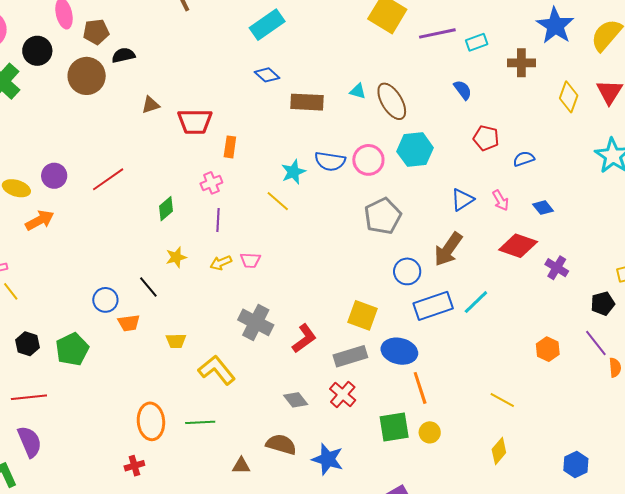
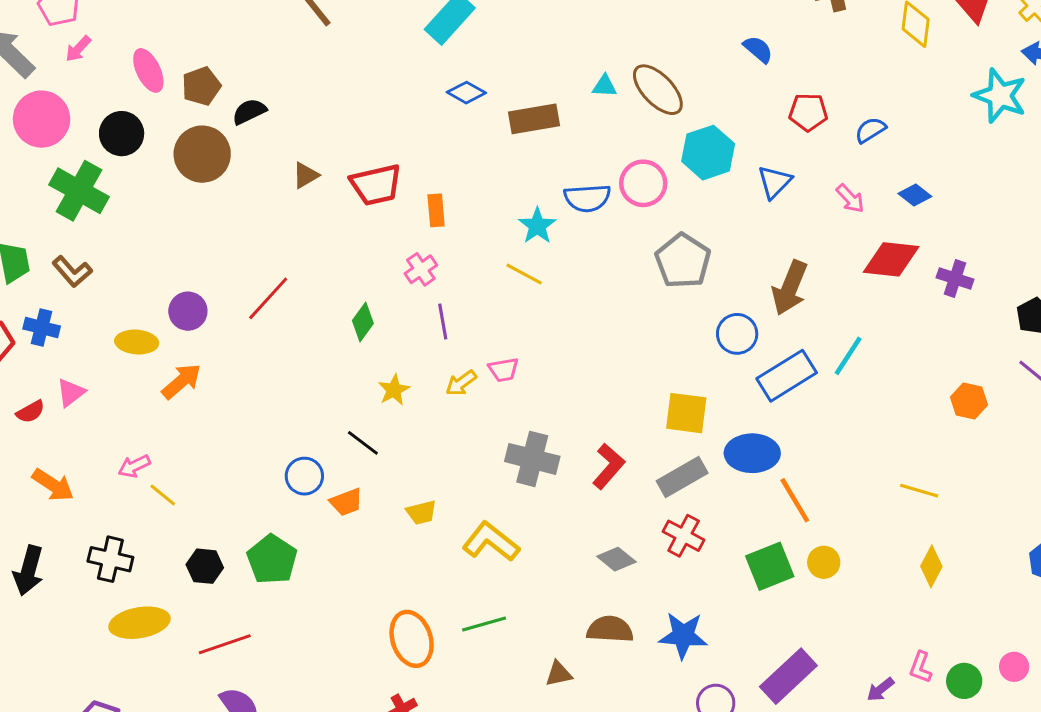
blue triangle: (462, 200) -> (775, 182), moved

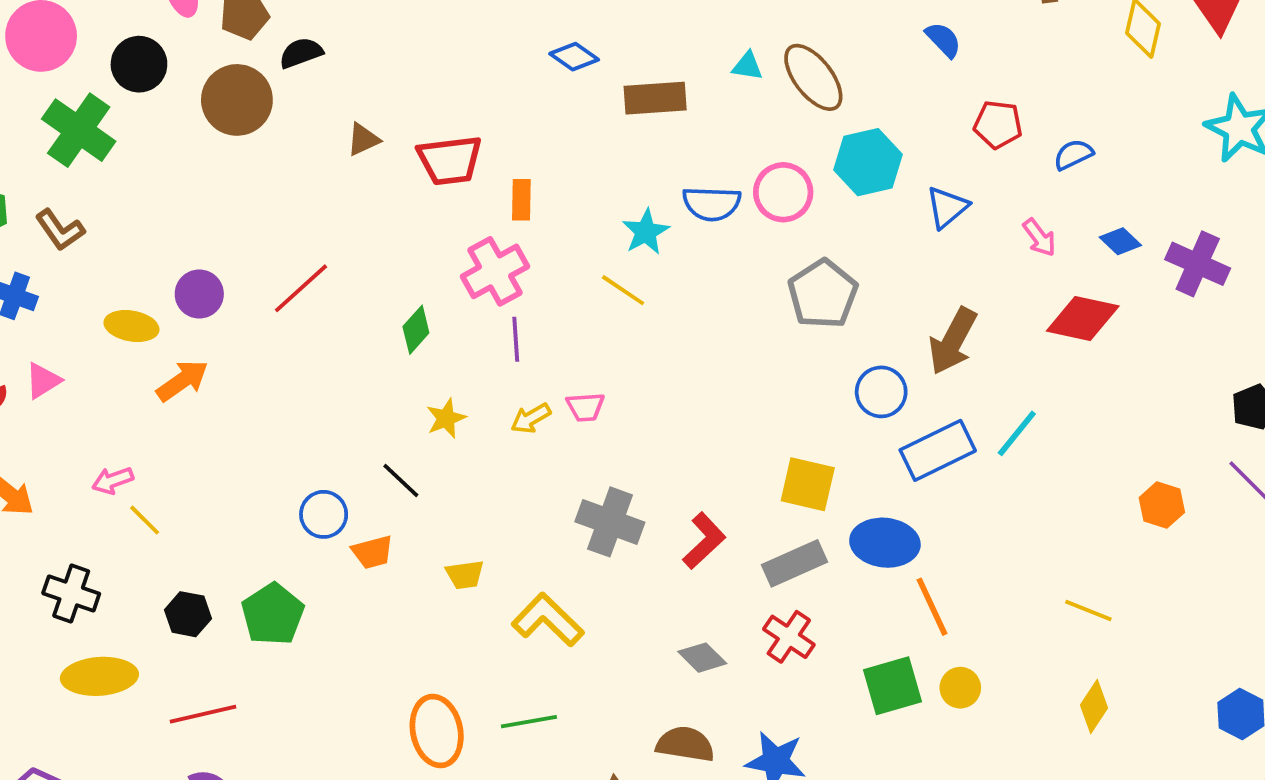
pink cross: (421, 269) -> (495, 271), size x1.6
purple cross: (955, 279) -> (1198, 264), moved, size x1.4

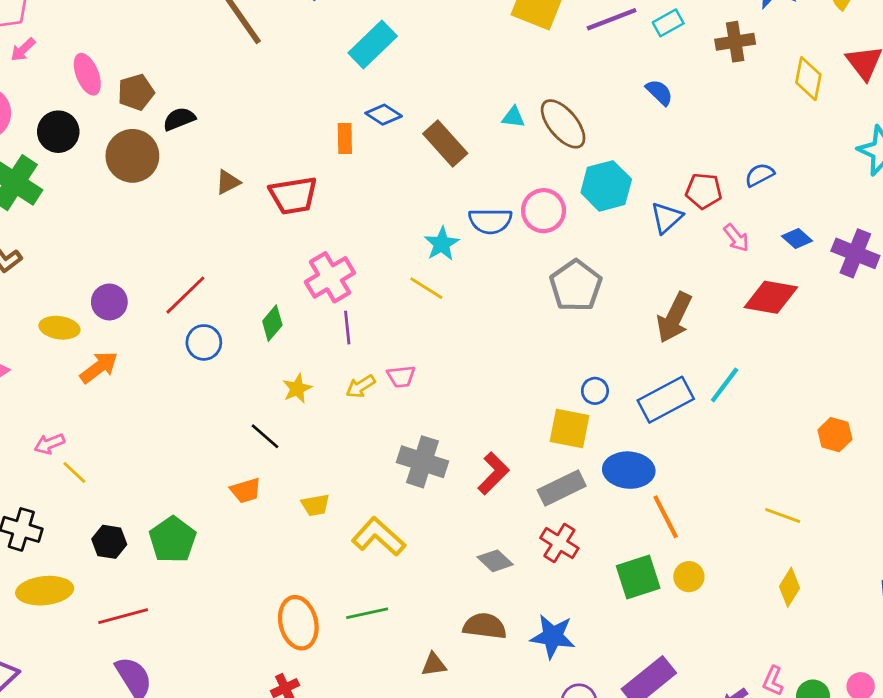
brown rectangle: (655, 98) -> (445, 144), turned 54
red pentagon: (998, 124) -> (704, 191), moved
orange rectangle: (521, 200) -> (345, 139), moved
blue circle: (881, 392) -> (595, 391), moved, size x0.7
blue circle: (324, 514) -> (204, 342), moved

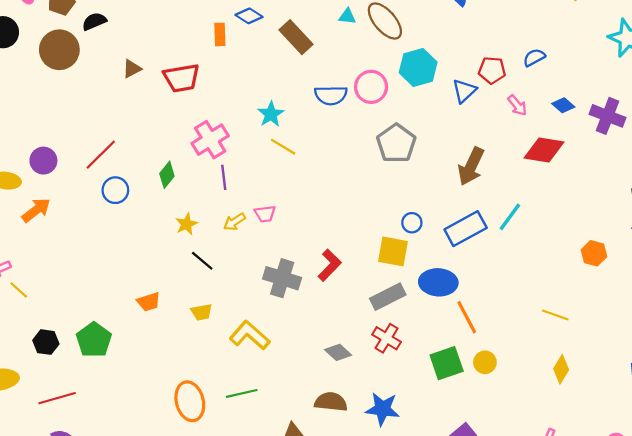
cyan star: (442, 244) -> (271, 114), moved
black line: (265, 436) -> (202, 261), moved
red L-shape: (493, 473) -> (330, 265), moved

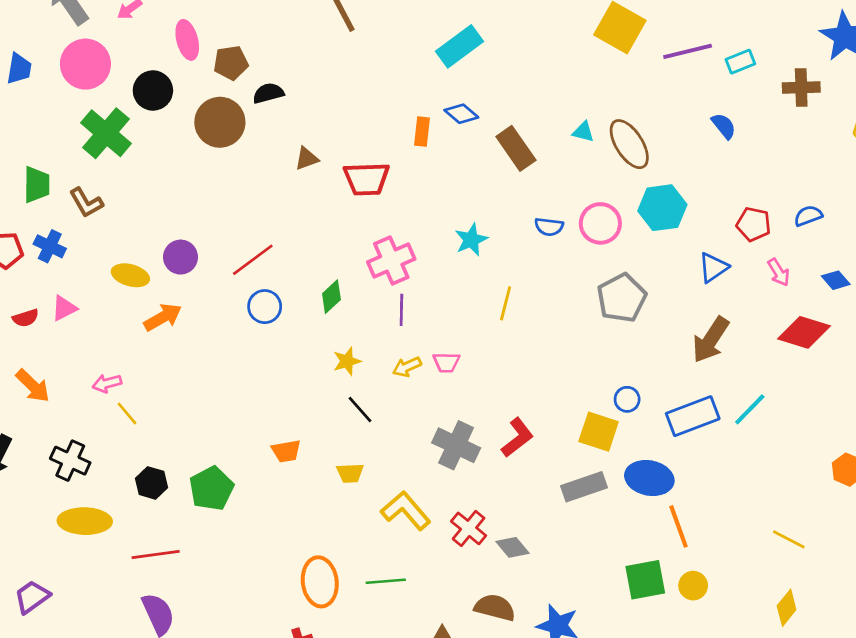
blue triangle: (464, 91) -> (713, 268), moved
blue semicircle: (331, 95) -> (549, 227), size x0.7
yellow line: (283, 147) -> (506, 303), moved, turned 65
red cross: (387, 338) -> (469, 528), moved

